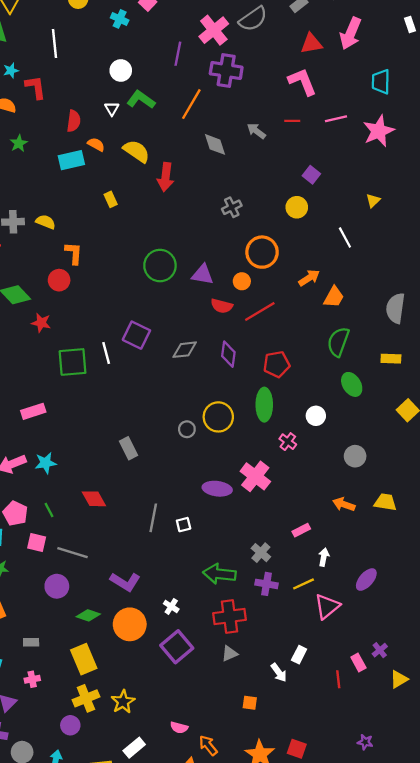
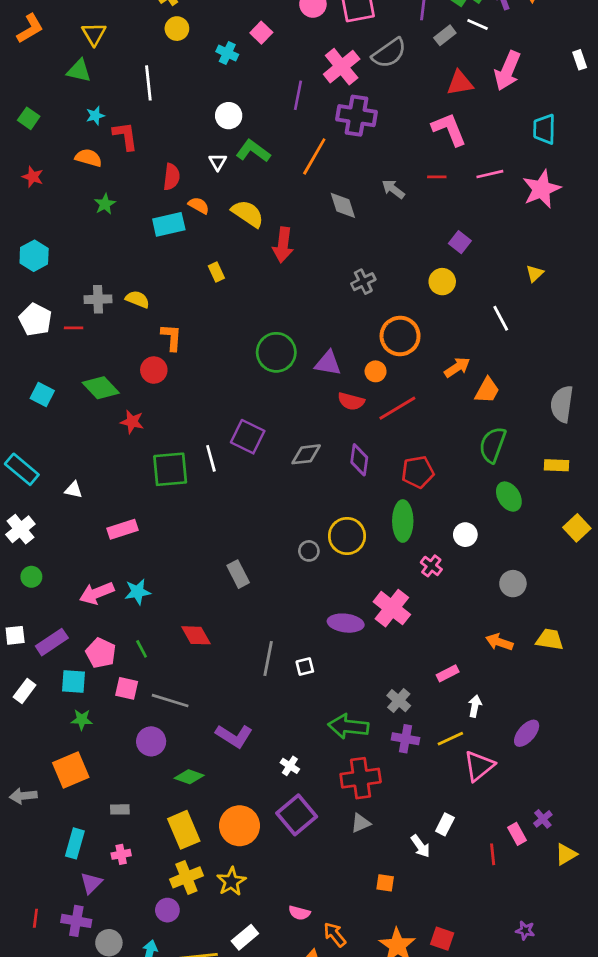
orange circle: (130, 624) -> (240, 826), moved

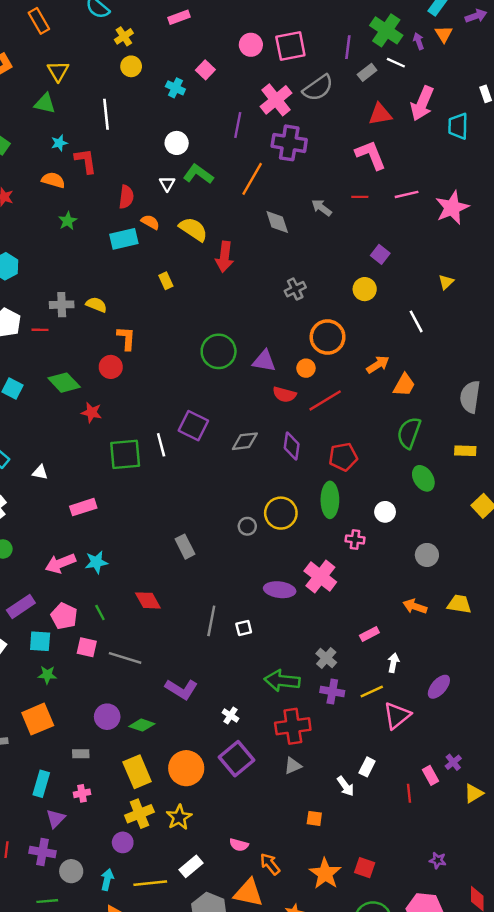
cyan trapezoid: (544, 129) -> (458, 126), moved
pink cross: (431, 566) -> (355, 539), turned -30
purple circle: (151, 741) -> (107, 717), moved

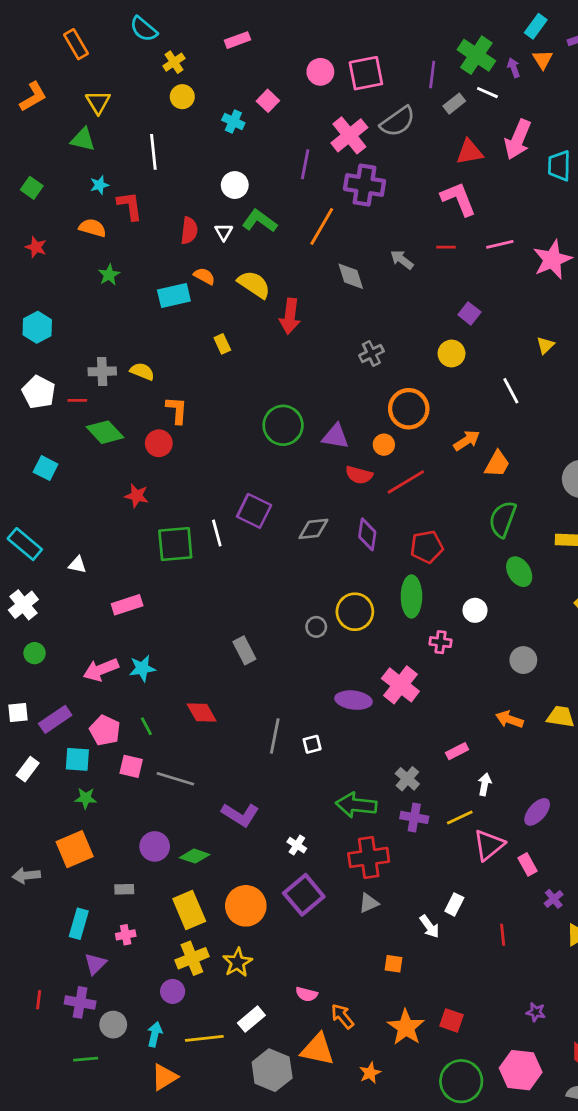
red semicircle: (126, 197) -> (189, 231), moved
green diamond: (64, 383) -> (105, 432), moved
pink rectangle: (431, 775) -> (527, 864), moved

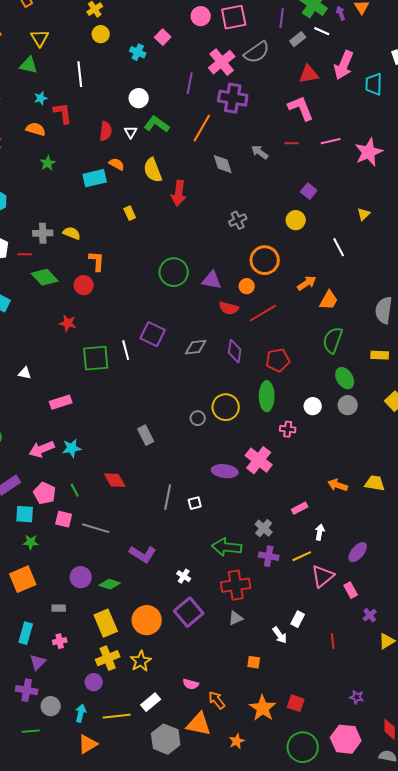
yellow semicircle: (254, 284) -> (153, 170), turned -145
gray circle: (523, 660) -> (348, 405), moved

